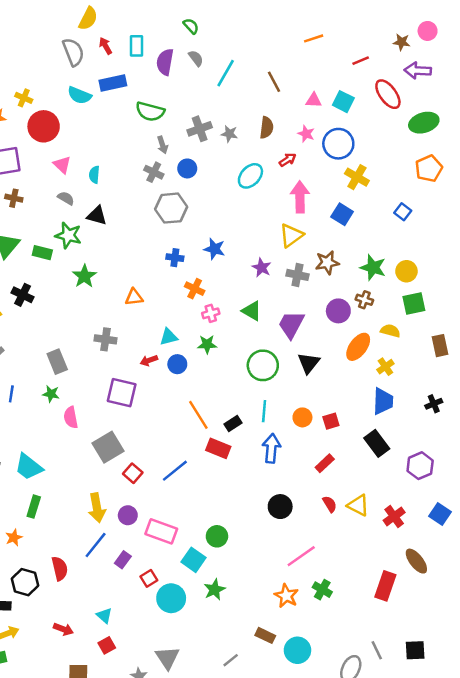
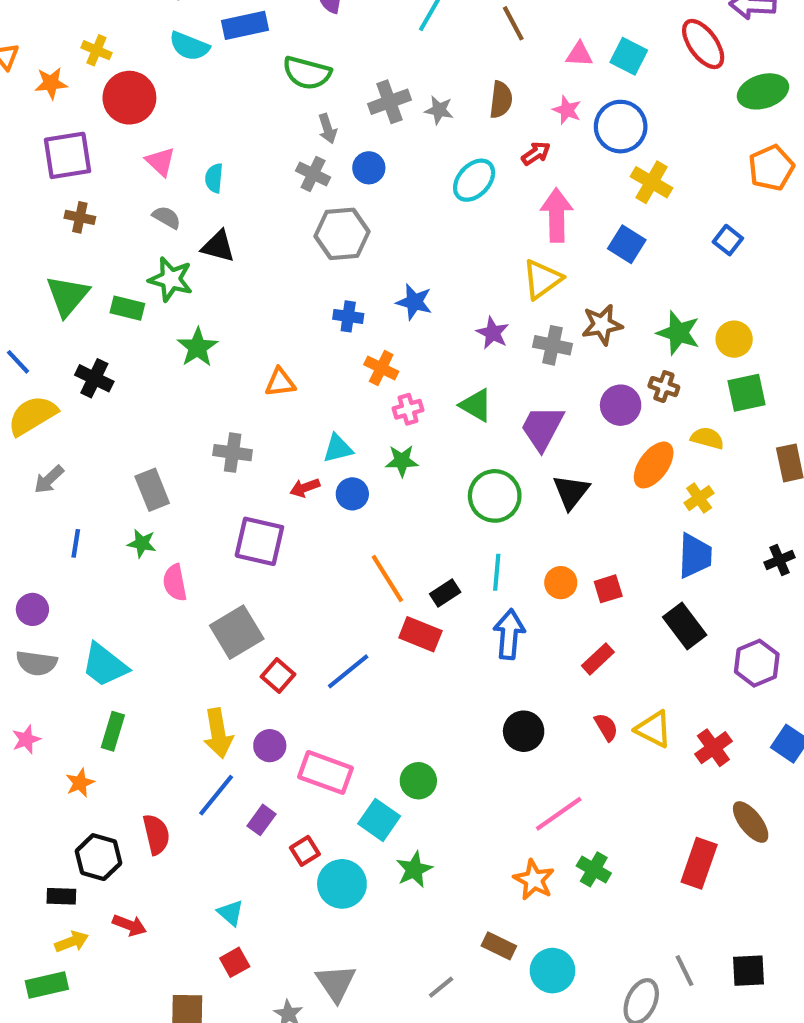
red arrow: (63, 629) -> (129, 925), moved

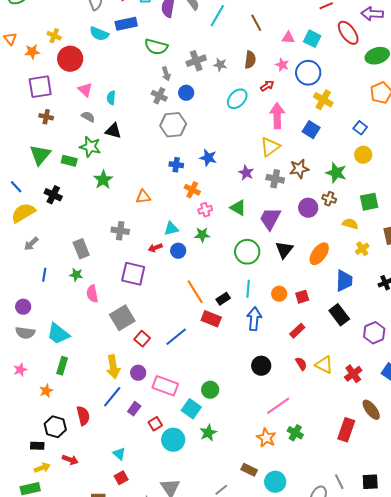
yellow circle: (734, 339) -> (363, 155), moved
orange ellipse: (654, 465) -> (319, 254), moved
yellow cross: (699, 498) -> (362, 249), moved

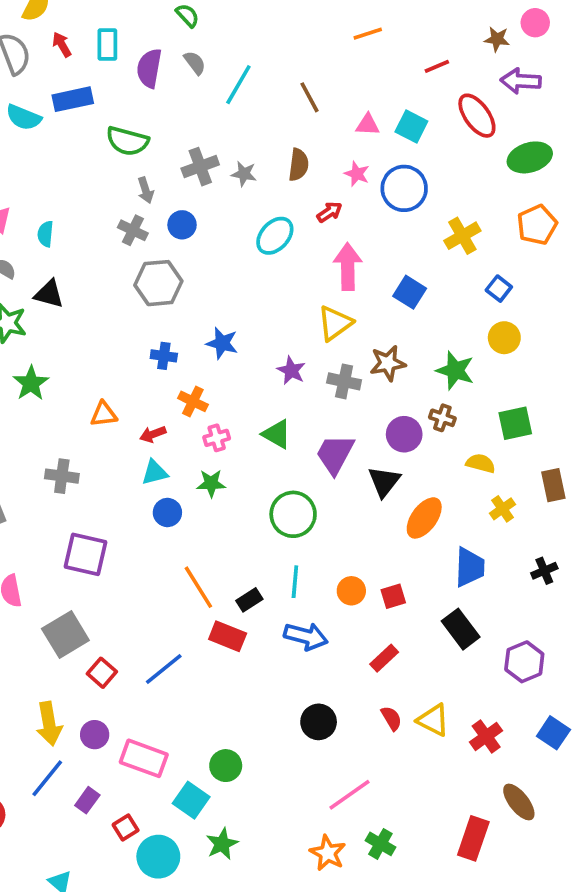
yellow cross: (323, 100) -> (462, 236), moved, turned 30
red arrow: (155, 248) -> (153, 434), moved
black triangle: (284, 250) -> (384, 482), moved
blue arrow: (254, 319) -> (306, 636), turned 100

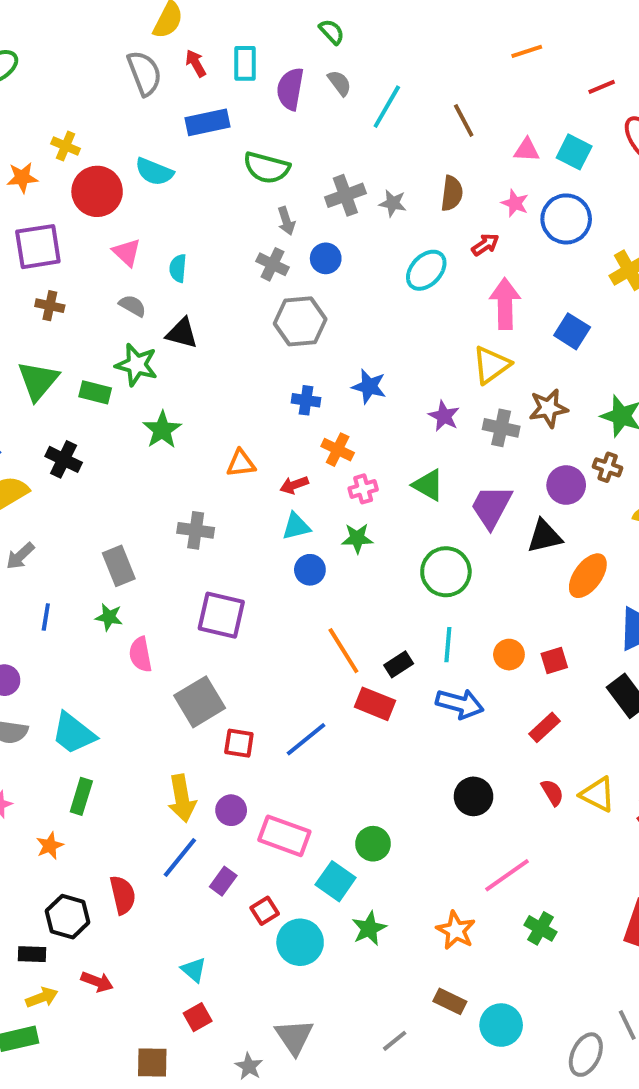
cyan semicircle: (24, 117) -> (154, 172), moved
black triangle: (384, 482) -> (544, 536), turned 39
red square: (102, 673) -> (239, 743), turned -32
orange star: (328, 853) -> (456, 930), moved

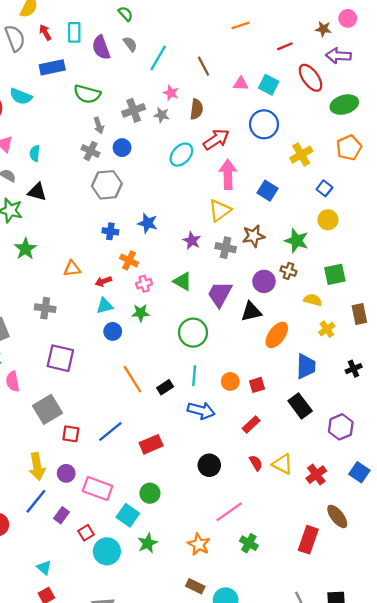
purple semicircle: (290, 89) -> (101, 48), turned -30
pink star: (515, 203) -> (171, 93), moved
red arrow: (485, 245) -> (216, 139), size x1.6
red rectangle: (375, 704) -> (151, 444), moved, turned -45

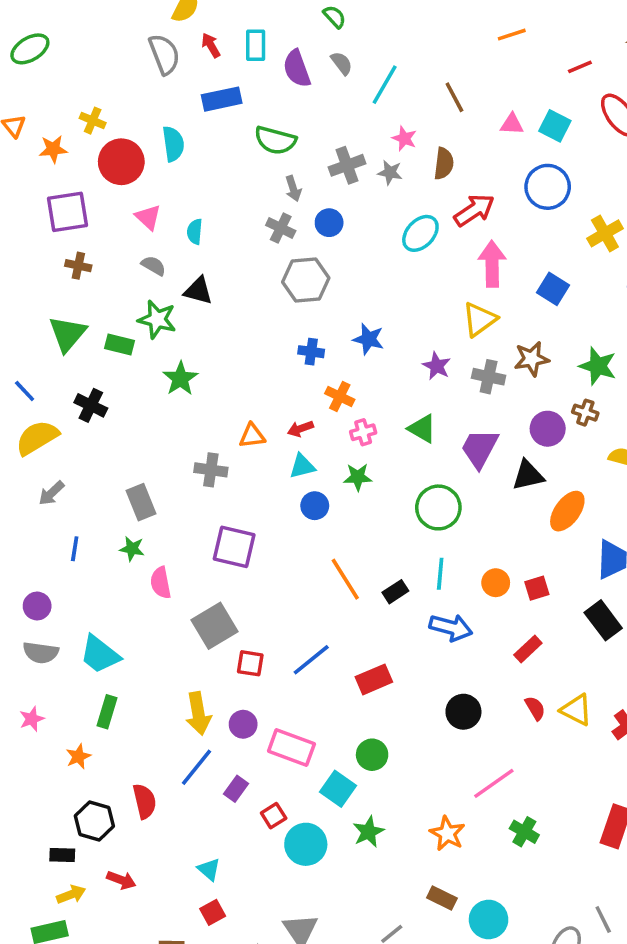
cyan semicircle: (21, 96) -> (173, 144), turned -120
orange triangle: (72, 269) -> (252, 436), moved

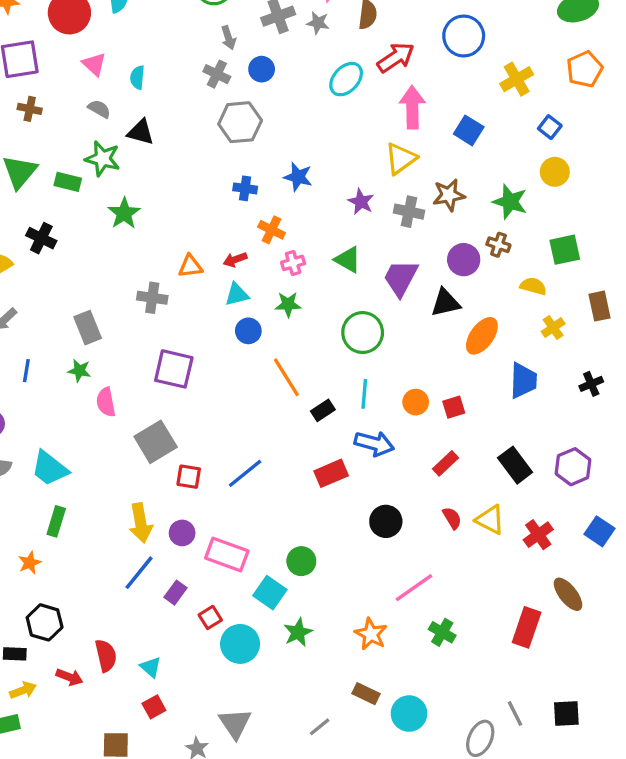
orange line: (345, 579) -> (286, 377), moved
black rectangle: (603, 620) -> (515, 465), moved
red rectangle: (374, 679) -> (331, 473), moved
red semicircle: (145, 801) -> (106, 656), moved

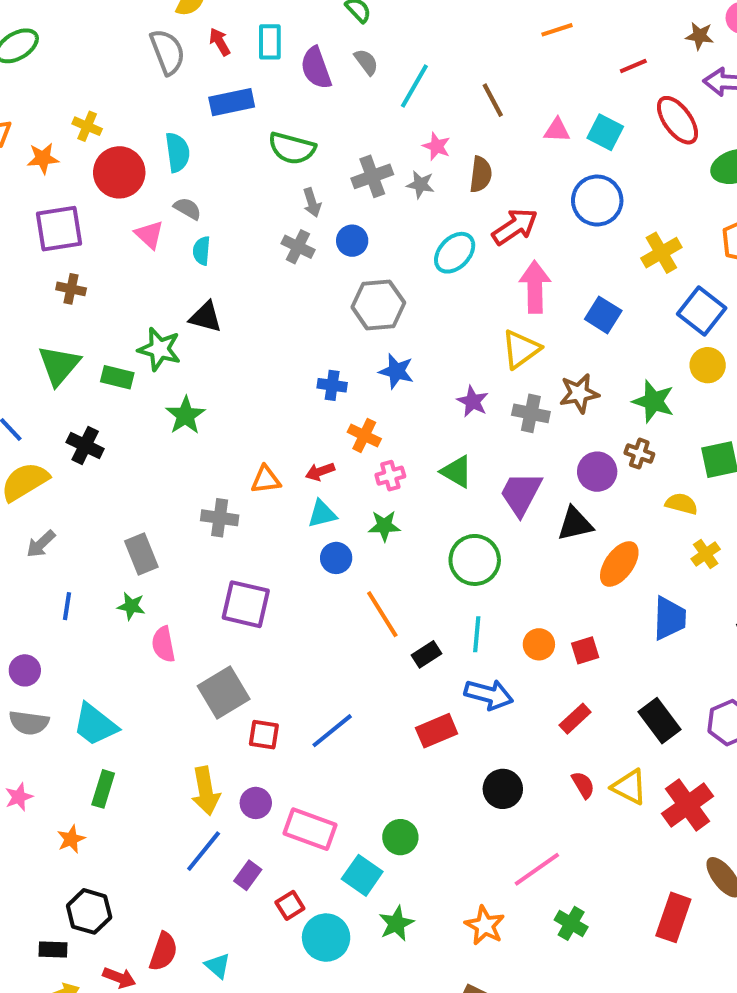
gray semicircle: (99, 109) -> (188, 209), moved
gray hexagon: (240, 122) -> (378, 305), moved
blue square: (550, 127) -> (702, 311), size x1.6
red cross: (538, 535) -> (688, 805), size x1.4
red semicircle: (106, 656) -> (163, 952), turned 32

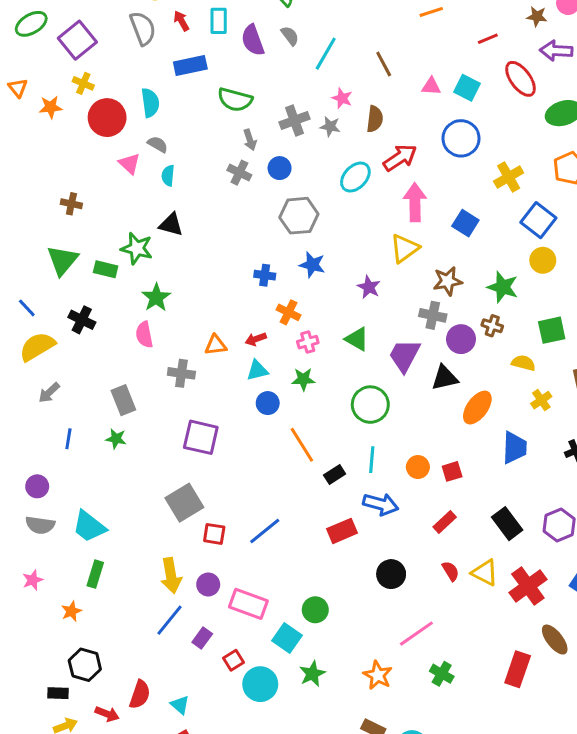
purple square: (59, 229) -> (77, 40), moved, turned -30
gray cross: (531, 413) -> (433, 315), moved
pink semicircle: (163, 644) -> (144, 335), moved

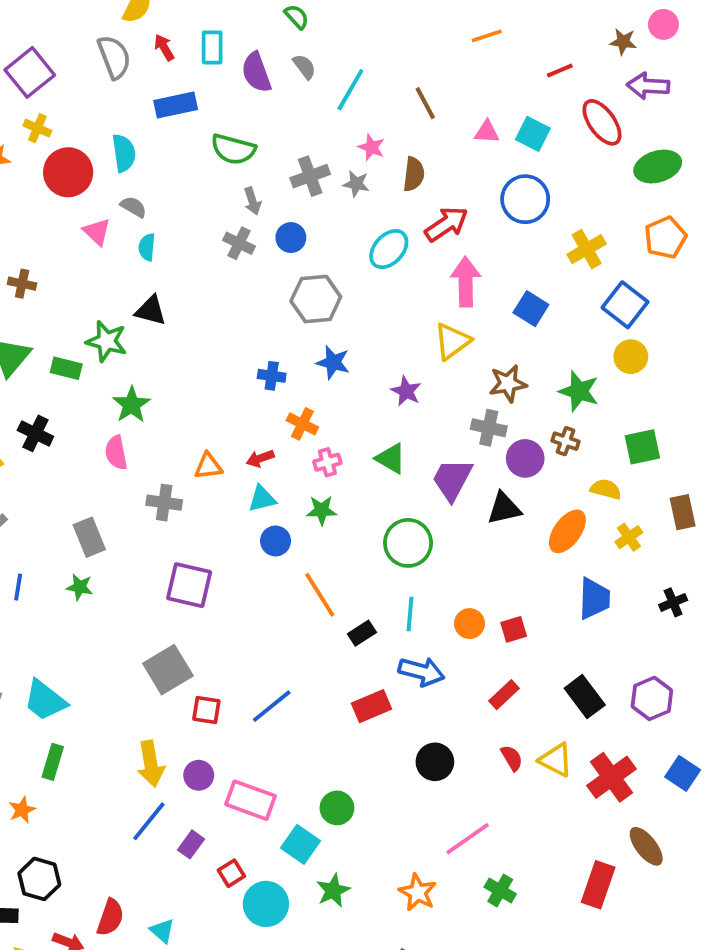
orange ellipse: (477, 408) -> (567, 531), moved

